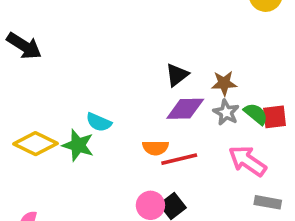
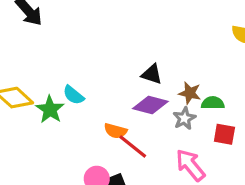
black triangle: (177, 75) -> (152, 74), turned 40
green semicircle: (256, 114) -> (213, 103), moved, turned -55
red line: (179, 159) -> (133, 147), turned 36

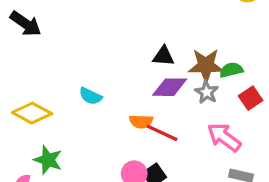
brown star: (190, 93) -> (206, 66), size x1.5
green star: (50, 109) -> (48, 160), moved
red square: (224, 134) -> (251, 98), turned -30

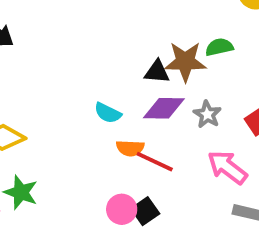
brown star: (206, 66) -> (185, 62), moved
green semicircle: (231, 70) -> (219, 47), moved
cyan semicircle: (90, 96) -> (108, 113), moved

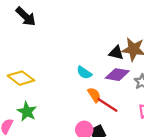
orange semicircle: (130, 148) -> (94, 95), turned -133

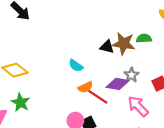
purple diamond: (117, 75) -> (118, 84), moved
orange semicircle: (94, 95) -> (85, 87), turned 96

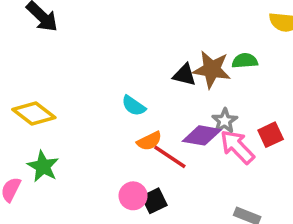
pink arrow: (138, 106) -> (237, 147), moved

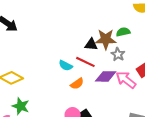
gray star: (225, 121) -> (118, 54), moved
red line: (170, 157) -> (85, 62), moved

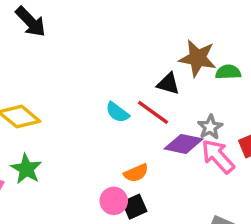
brown star: (106, 39) -> (198, 58), moved
gray star: (118, 54) -> (210, 127), moved
orange semicircle: (77, 84) -> (136, 173), moved

